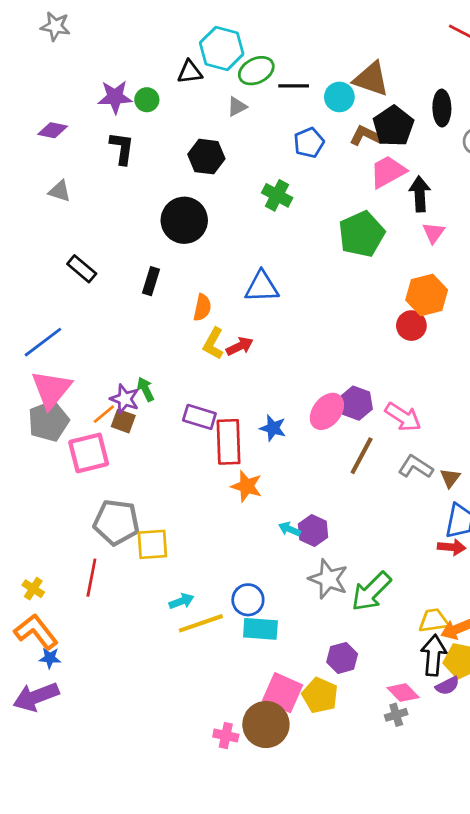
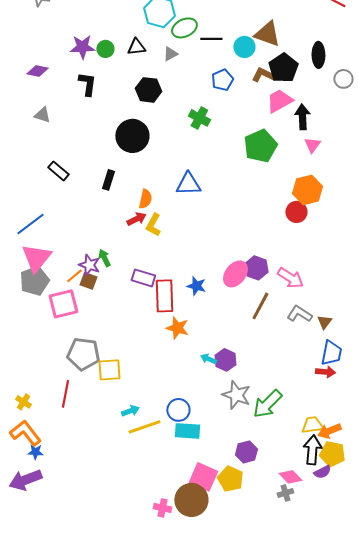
black triangle: (190, 72) -> (136, 47), moved
red arrow: (240, 346) -> (136, 219), moved

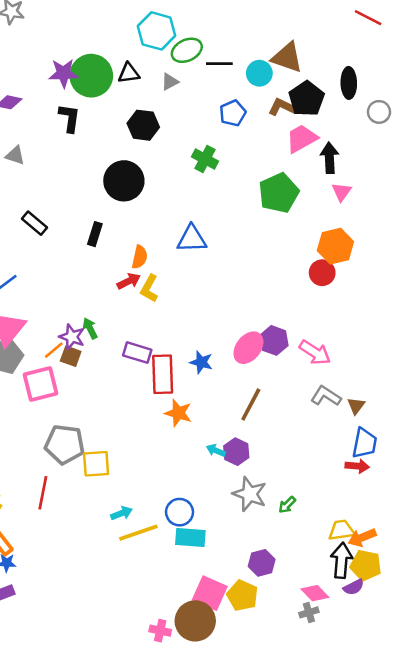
green circle: (105, 49) -> (91, 76), size x2.0
brown line: (260, 306) -> (251, 405), moved
green arrow: (267, 404) -> (287, 505), size x0.5

